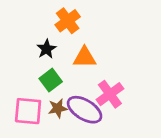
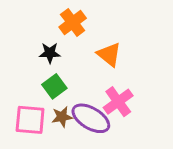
black star: (46, 49) -> (50, 53), turned 30
orange triangle: (85, 57) -> (109, 54), moved, turned 40

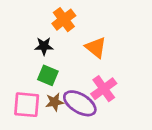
green square: (54, 86) -> (48, 75), turned -30

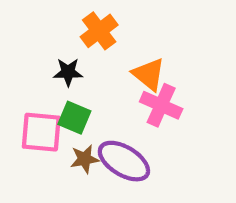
pink cross: (104, 89) -> (161, 105), moved, turned -30
pink square: (27, 105) -> (41, 132), moved

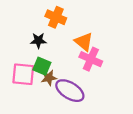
orange cross: (99, 31) -> (56, 17), turned -30
brown star: (85, 159) -> (49, 78), moved

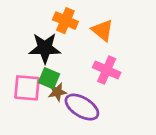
black star: (38, 40) -> (45, 48), size x1.6
orange triangle: (84, 42) -> (103, 30), moved

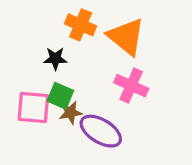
orange triangle: (103, 30) -> (126, 37), size x1.4
black star: (45, 48) -> (55, 59), size x0.6

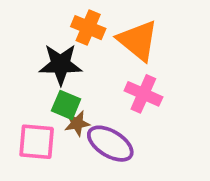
black star: (55, 59) -> (61, 64), size x1.6
pink square: (33, 107) -> (37, 142), moved

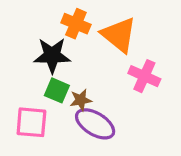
pink cross: (143, 94) -> (144, 76), moved
brown star: (77, 123) -> (81, 100), moved

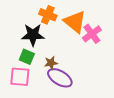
pink cross: (144, 76) -> (92, 34), moved, turned 30
green square: (57, 90) -> (27, 57), moved

